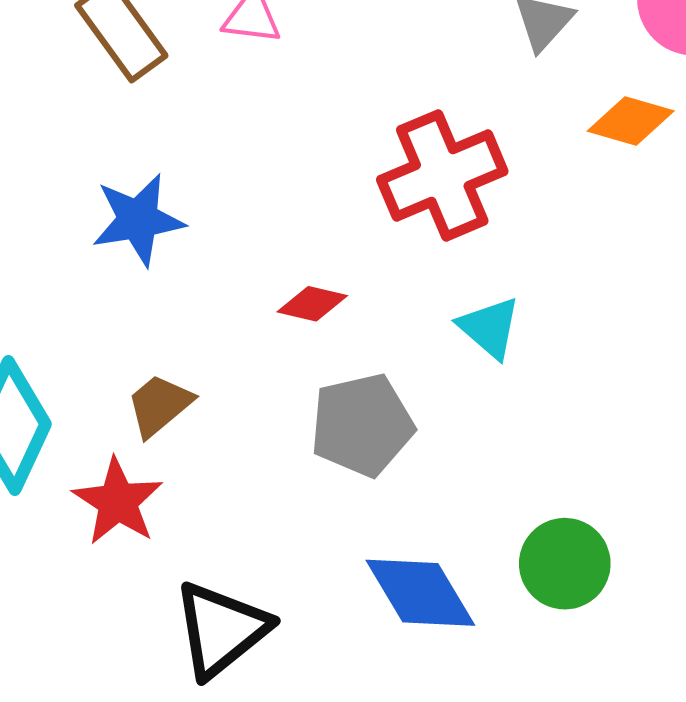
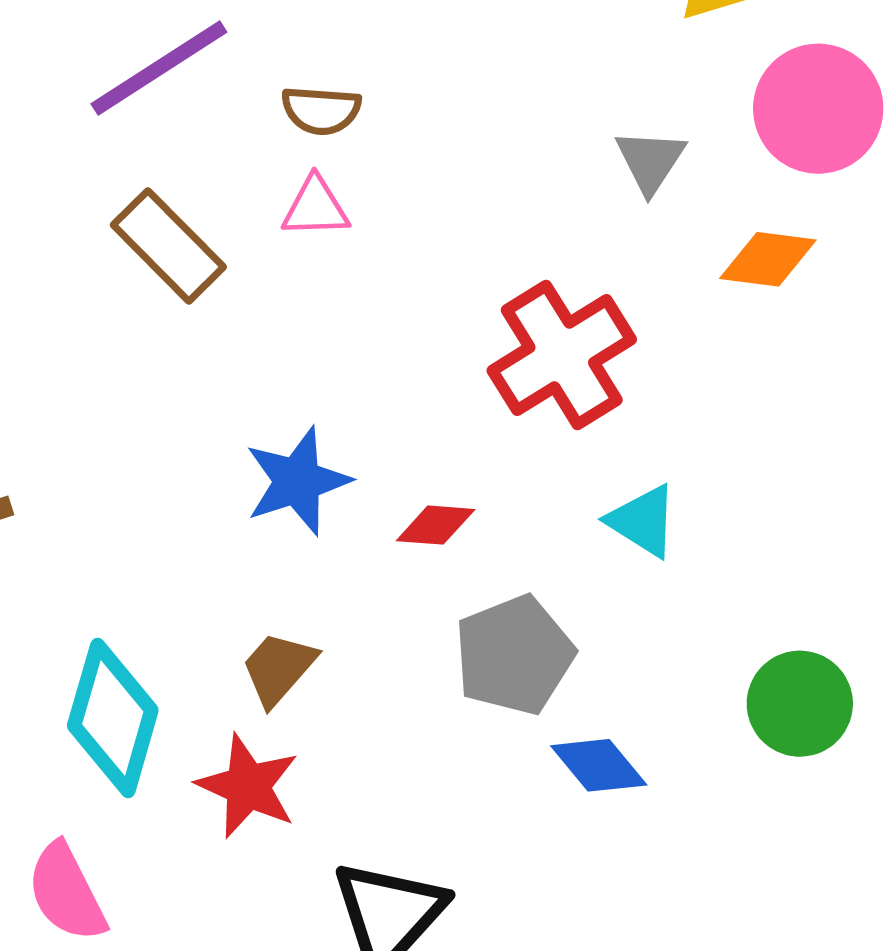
blue star: (138, 220) -> (297, 481), moved
green circle: (565, 564) -> (800, 704), moved
blue diamond: (420, 593) -> (599, 765), moved, size x0.7

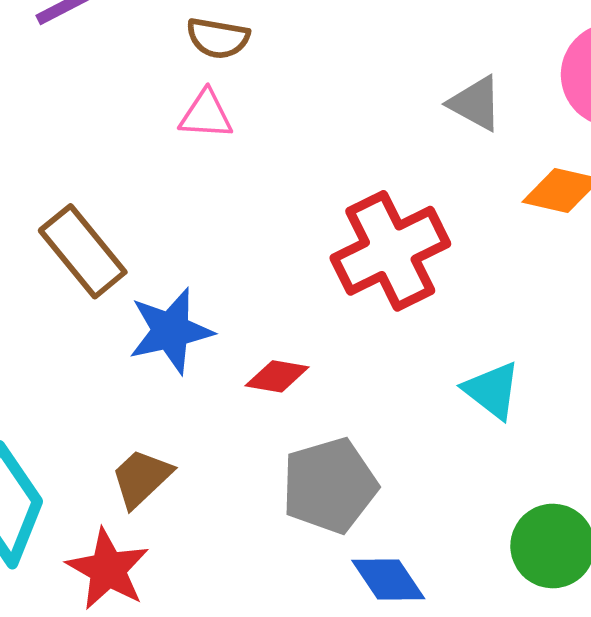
gray triangle: (650, 161) -> (475, 103), turned -40
brown rectangle: (168, 246) -> (83, 251), moved
cyan triangle: (643, 521) -> (492, 390), moved

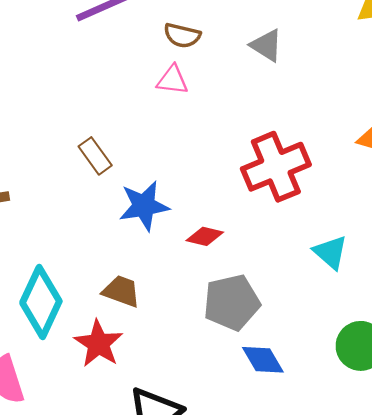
gray triangle: (475, 103) -> (266, 45), moved
brown rectangle: (83, 251) -> (95, 156), size x0.7
brown trapezoid: (141, 478) -> (121, 291), turned 60

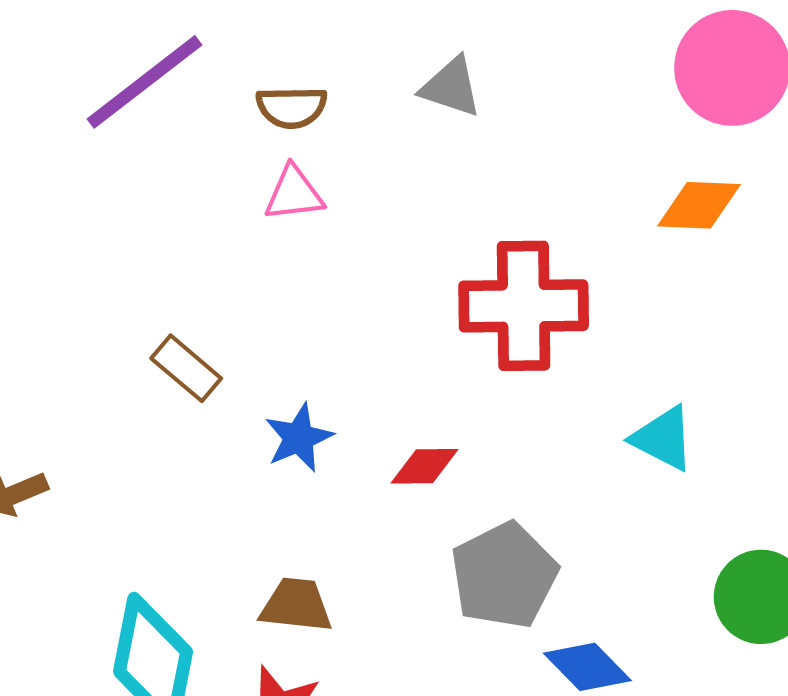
red cross: (276, 167) -> (524, 306), turned 36
blue star: (144, 206) -> (299, 438), size x0.7

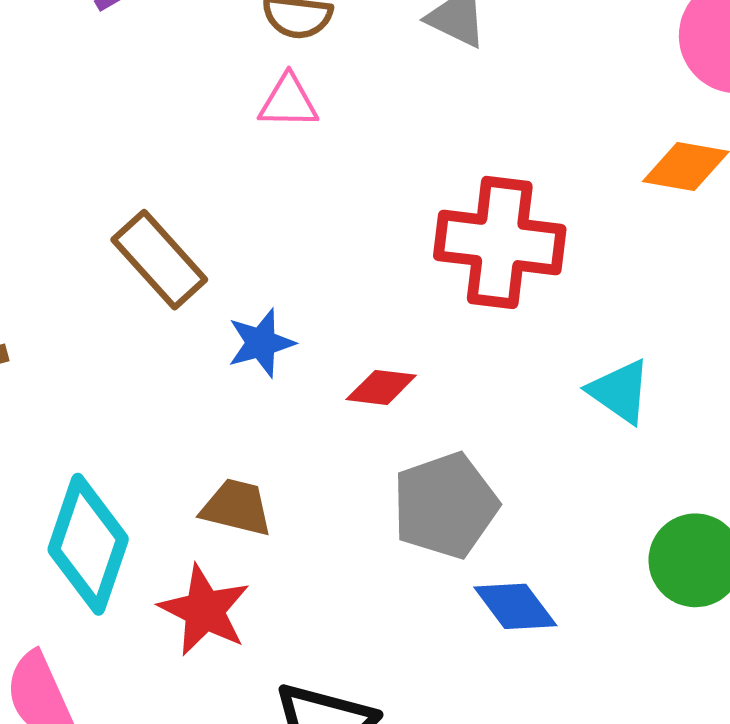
brown rectangle: (186, 368) -> (159, 260), size x1.4

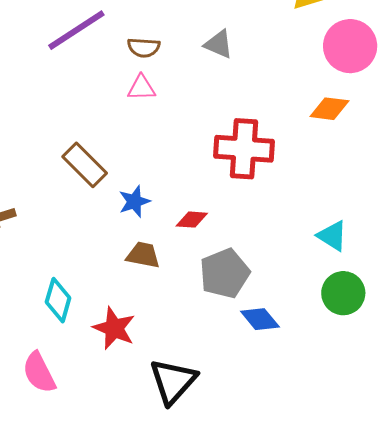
cyan triangle: (620, 391) -> (332, 236), moved
brown trapezoid: (236, 507) -> (143, 255), moved
cyan diamond: (88, 544) -> (58, 300), size x0.7

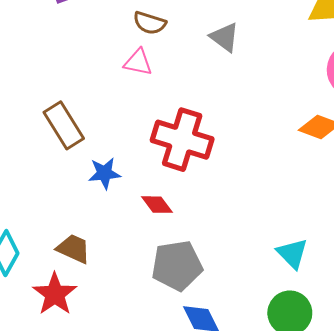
red cross: (244, 149) -> (182, 140), moved
red diamond: (192, 220) -> (157, 205), turned 36
brown trapezoid: (143, 255) -> (74, 249), moved

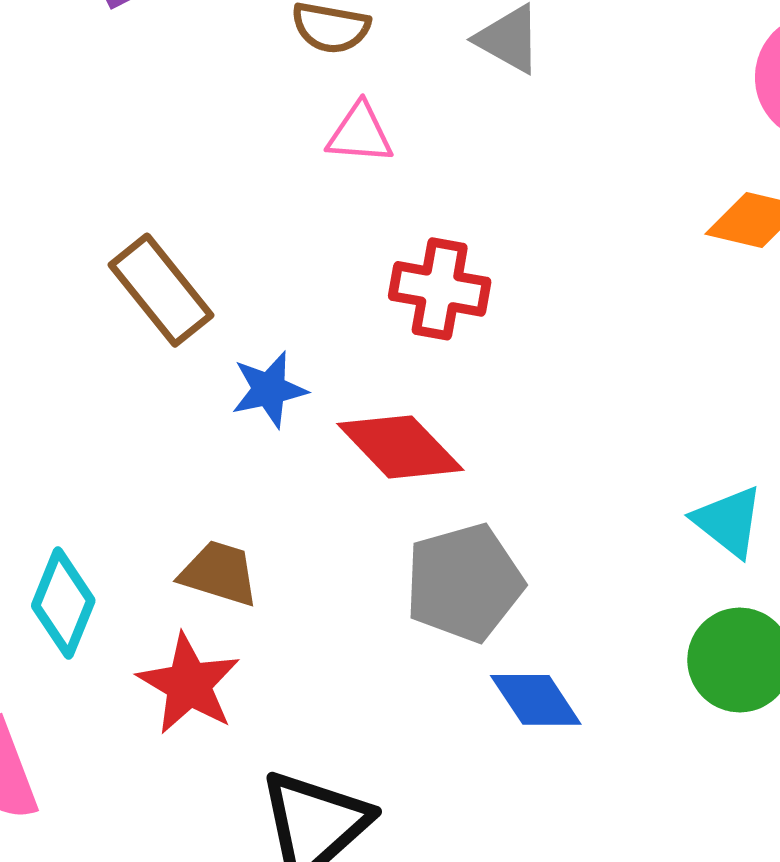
pink triangle: (138, 62) -> (360, 133), moved
red cross: (182, 140) -> (440, 289), size x0.7
red diamond: (157, 205) -> (400, 447), size x1.6

